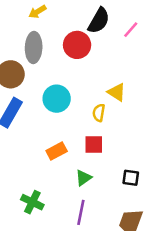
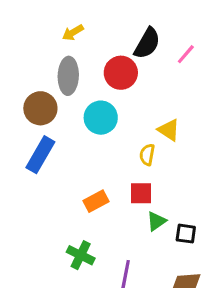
cyan circle: (57, 99) -> (101, 118), moved
green triangle: (83, 178) -> (156, 221), moved
green cross: (32, 202) -> (81, 255), moved

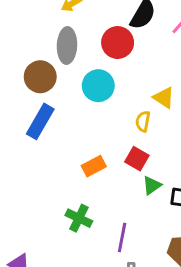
red square: (141, 193) -> (137, 159), turned 30

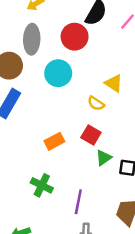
yellow semicircle: (143, 121) -> (96, 103), turned -66

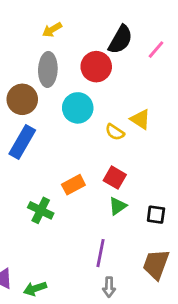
yellow semicircle: (96, 103) -> (115, 132), moved
green triangle: (104, 158) -> (118, 206), moved
green cross: (42, 185) -> (41, 210), moved

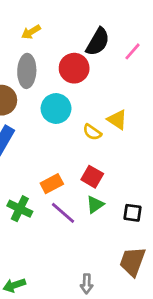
purple line: (100, 253) -> (63, 213), moved, turned -60

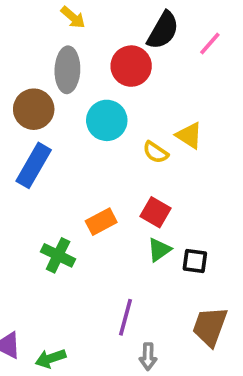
yellow arrow: (31, 32) -> (73, 17), turned -108
purple line: (63, 213) -> (126, 317), moved, turned 64
black square: (133, 213) -> (195, 261), moved

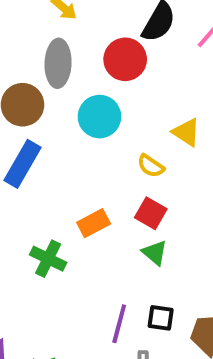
yellow semicircle: (156, 152) -> (151, 166), moved
green triangle: (159, 250) -> (155, 253), turned -45
black square: (195, 261) -> (161, 318), moved

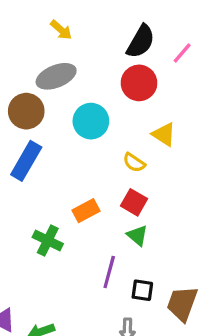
red circle: (125, 59) -> (139, 83), moved
gray ellipse: (58, 63) -> (56, 76), turned 66
purple line: (119, 324) -> (109, 272), moved

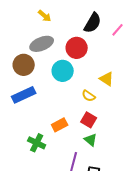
red circle: (139, 83) -> (77, 48), moved
blue rectangle: (26, 161) -> (24, 95), turned 35

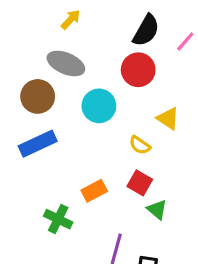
yellow arrow: (45, 16) -> (71, 19), turned -88
gray ellipse: (42, 44) -> (66, 63), turned 45
red circle: (77, 48) -> (138, 70), moved
green triangle: (91, 140) -> (157, 210), moved

